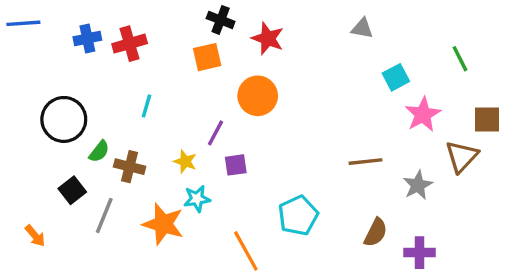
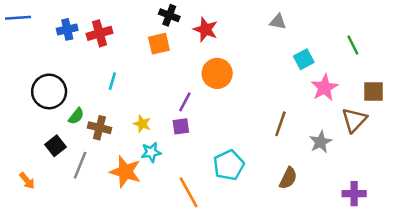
orange circle: (258, 96) -> (217, 73), moved
purple line: (216, 133) -> (185, 102), moved
brown line: (366, 162) -> (280, 124), turned -65
purple cross: (419, 253) -> (354, 194), moved

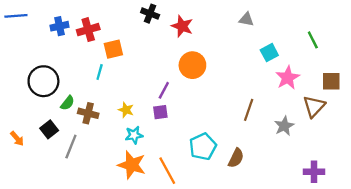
orange square: (159, 44) -> (113, 49), moved
orange star: (125, 172) -> (132, 165), moved
brown semicircle: (288, 178) -> (236, 158), moved
orange arrow: (27, 181) -> (17, 139), moved

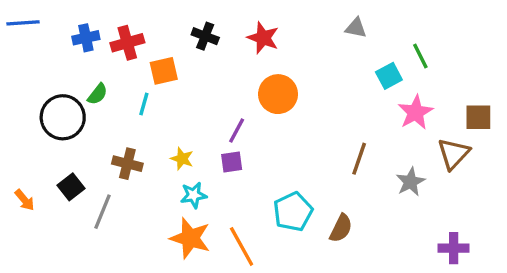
black cross: (150, 14) -> (205, 36), moved
green line: (313, 40) -> (420, 56), moved
green semicircle: (68, 103) -> (97, 94), moved

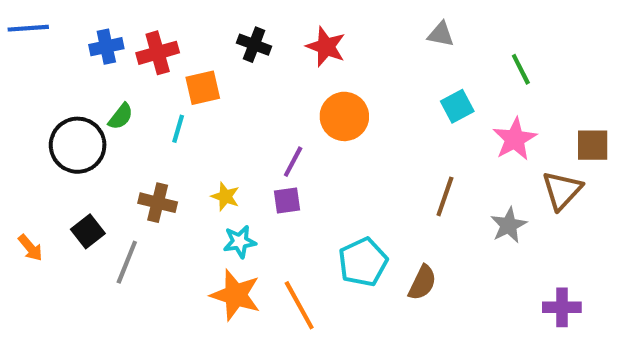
cyan square: (389, 76) -> (457, 106), moved

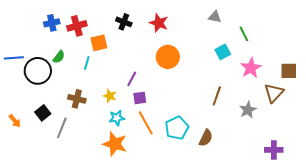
blue line: (28, 28) -> (14, 58), moved
green line: (521, 69) -> (244, 34), moved
purple line: (293, 162) -> (132, 79), moved
orange line: (299, 305) -> (146, 123), moved

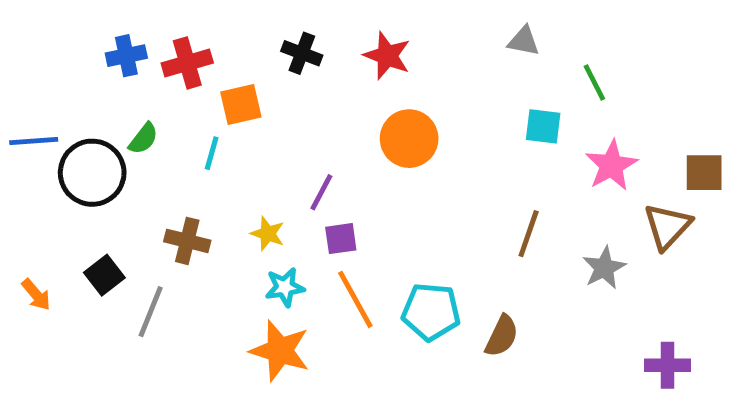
cyan square: (223, 52) -> (543, 126), turned 35
cyan pentagon: (177, 128) -> (431, 312), turned 30

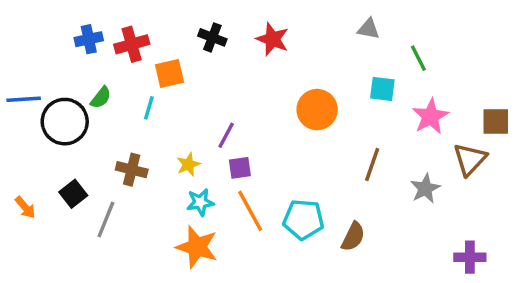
orange circle: (409, 139) -> (317, 110), moved
yellow star: (268, 234) -> (188, 164), turned 30

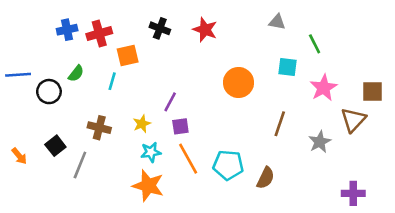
black circle: (65, 122) -> (49, 92), size x0.7

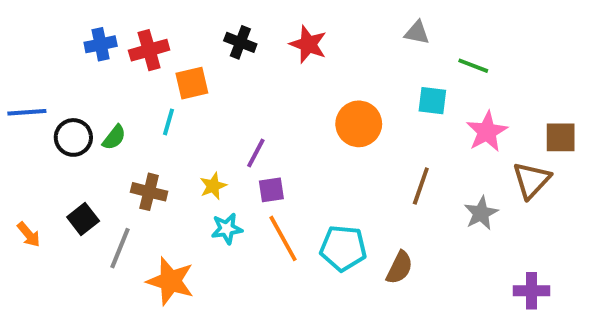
green line: (315, 44) -> (473, 66), turned -42
green semicircle: (76, 73) -> (114, 137), moved
orange star: (148, 186) -> (170, 281), moved

